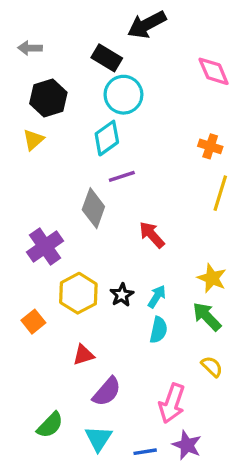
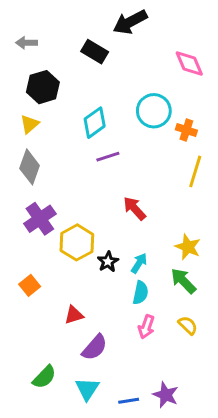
cyan circle: (123, 95) -> (154, 111), moved
gray diamond: (93, 208) -> (30, 167), moved
yellow hexagon: (78, 293) -> (77, 242), moved
pink arrow: (172, 403) -> (146, 327), moved, size x0.7

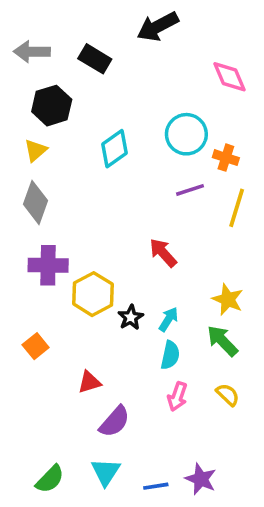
gray arrow: (27, 43) -> (32, 52), size x1.4
black rectangle: (95, 52) -> (95, 59), moved
purple line: (108, 157) -> (190, 190), moved
purple cross: (40, 219) -> (48, 265), turned 36
green semicircle: (44, 377) -> (50, 479), moved

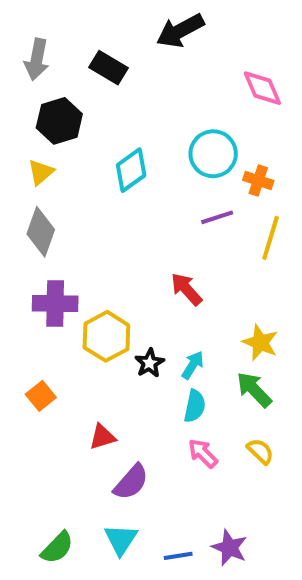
gray arrow: (32, 52) -> (37, 59), turned -80
pink arrow: (177, 396) -> (203, 453), turned 116

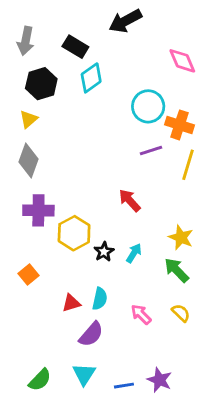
cyan diamond: (131, 170) -> (91, 78), moved
orange cross: (258, 180) -> (179, 125), size x1.4
cyan semicircle: (195, 406) -> (100, 299), moved

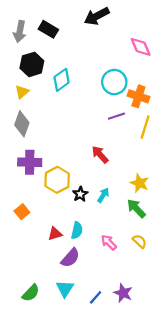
black rectangle: (75, 47) -> (48, 29), moved
cyan diamond: (91, 78) -> (62, 80), moved
blue line: (124, 386) -> (96, 297), turned -40

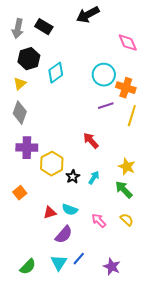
cyan semicircle: (77, 230) -> (70, 210), turned 98
blue line: (96, 297) -> (79, 259), moved

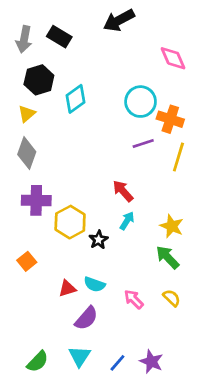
cyan arrow: (94, 178) -> (127, 221), moved
blue line: (79, 259) -> (117, 363), moved

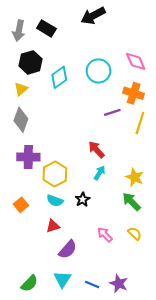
pink diamond: (173, 58) -> (136, 61), moved
cyan circle: (141, 102) -> (98, 71), moved
black star: (99, 240) -> (83, 200), moved
cyan semicircle: (94, 284) -> (55, 201), moved
blue line: (117, 363) -> (92, 285), turned 72

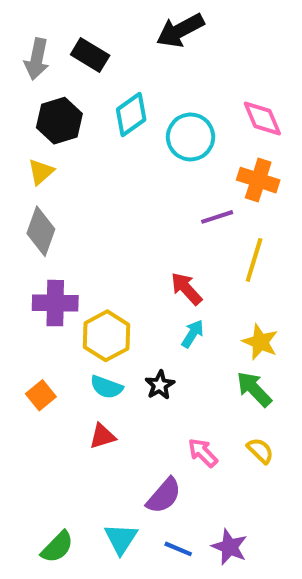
cyan diamond: (59, 77) -> (131, 114), moved
yellow line: (140, 123) -> (254, 260), moved
purple semicircle: (68, 249) -> (164, 496), moved

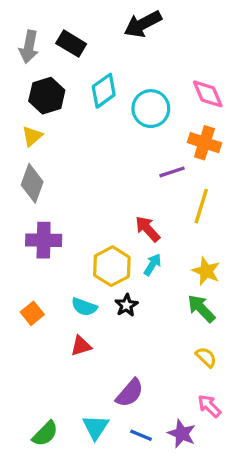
yellow hexagon: (106, 336) -> (112, 266), moved
pink arrow: (203, 453) -> (209, 406), moved

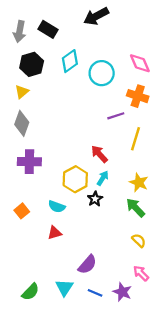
black star: (126, 305) -> (95, 199), moved

